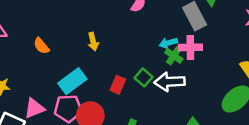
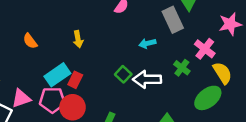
pink cross: (190, 47) -> (205, 49), moved, turned 36
green cross: (174, 56) -> (182, 68), moved
red rectangle: (118, 85) -> (75, 80), moved

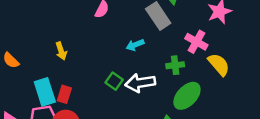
green cross: (182, 68) -> (175, 65), turned -35
cyan rectangle: (57, 75) -> (45, 92), turned -65
green ellipse: (208, 98) -> (187, 96), moved

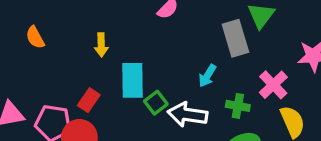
cyan arrow: (135, 45) -> (207, 76), moved, turned -54
cyan rectangle: (45, 92) -> (133, 80), moved

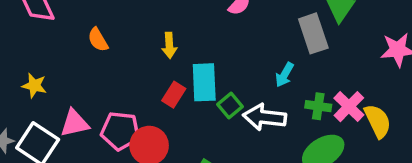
pink cross: (273, 85) -> (349, 107), moved
red rectangle: (89, 100) -> (174, 95), moved

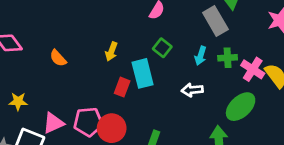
yellow arrow: (169, 45) -> (111, 51), turned 36
green square: (230, 106) -> (162, 48), moved
green cross: (318, 106) -> (228, 58), moved
white arrow: (265, 117) -> (192, 90), size x0.7

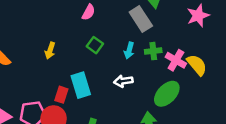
cyan rectangle: (143, 73) -> (81, 85), moved
red rectangle: (122, 87) -> (61, 95), moved

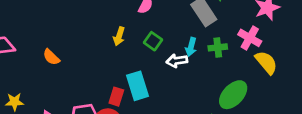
yellow arrow: (50, 51) -> (119, 36), moved
pink cross: (176, 60) -> (250, 38), moved
white arrow: (123, 81) -> (177, 61), moved

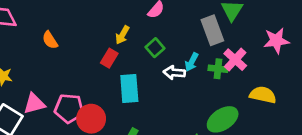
pink cross: (250, 38) -> (235, 60), moved
yellow semicircle: (266, 62) -> (263, 95), turned -50
red rectangle: (116, 97) -> (109, 58), moved

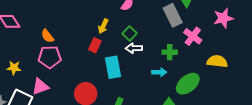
cyan arrow: (192, 62) -> (159, 72), moved, turned -112
green cross: (218, 69) -> (170, 52), moved
white arrow: (174, 73) -> (134, 48), moved
pink pentagon: (69, 108) -> (50, 57), moved

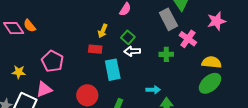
orange semicircle: (47, 36) -> (30, 26), moved
red rectangle: (95, 45) -> (95, 49), turned 72
pink pentagon: (50, 57) -> (52, 61), turned 30
cyan arrow: (159, 72) -> (153, 90), moved
green ellipse: (188, 84) -> (210, 83), moved

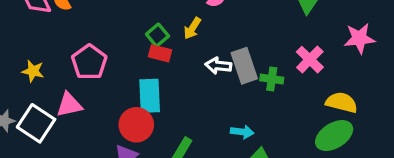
gray rectangle: (168, 19) -> (244, 66), moved
yellow arrow: (103, 31) -> (192, 28), moved
green square: (128, 37) -> (157, 35), moved
cyan rectangle: (113, 70) -> (150, 96), moved

